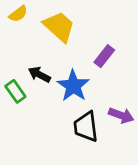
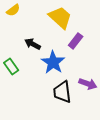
yellow trapezoid: (59, 27) -> (60, 17), moved
black arrow: (39, 74) -> (33, 44), moved

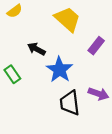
purple rectangle: (76, 41) -> (96, 46), moved

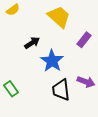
black arrow: (36, 49) -> (32, 43), turned 119
green rectangle: (12, 74) -> (11, 89), moved

